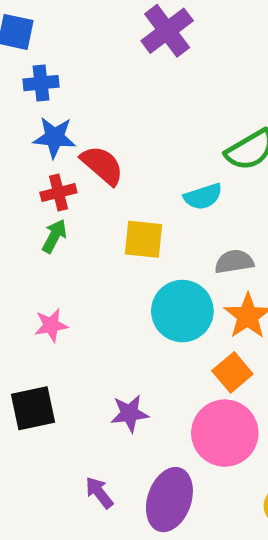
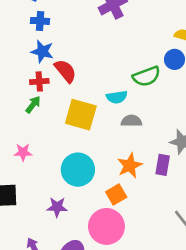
yellow square: (144, 239) -> (81, 115), size x1.4
gray semicircle: (234, 262) -> (131, 121), moved
cyan circle: (182, 311) -> (78, 170), moved

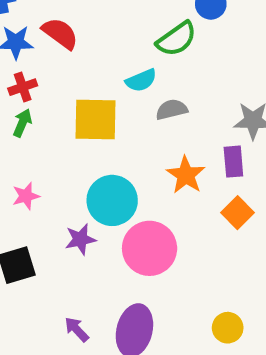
red semicircle: (65, 71) -> (60, 33), moved
orange square: (116, 194) -> (237, 213), moved
purple star: (57, 207) -> (80, 239), moved
pink circle: (106, 226) -> (150, 248), moved

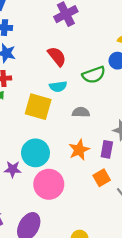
red semicircle: (60, 33) -> (57, 56), moved
cyan semicircle: (141, 80) -> (58, 87), moved

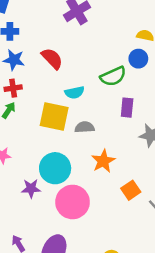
red semicircle: (57, 56) -> (52, 59), moved
gray semicircle: (81, 112) -> (85, 127), moved
purple rectangle: (107, 149) -> (127, 108), moved

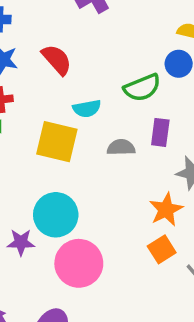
gray semicircle: (85, 127) -> (121, 147), moved
orange star: (103, 161) -> (166, 210), moved

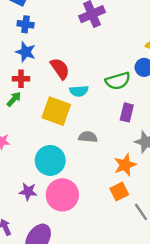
red semicircle: (57, 60) -> (60, 69), moved
gray semicircle: (121, 147) -> (88, 137), moved
purple star: (21, 242) -> (28, 191), moved

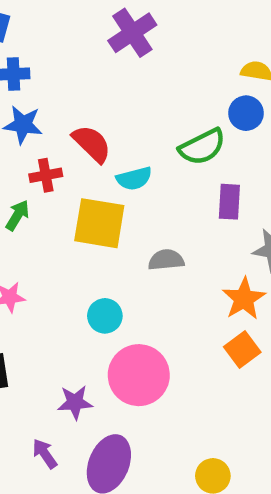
red cross: (21, 79) -> (46, 175), moved
cyan circle: (50, 160) -> (105, 316), size x0.6
purple star: (28, 191) -> (75, 402), moved

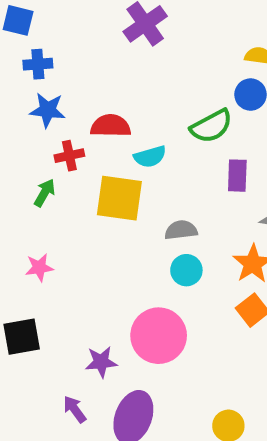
red semicircle: (92, 144) -> (111, 126), turned -42
cyan circle: (105, 316) -> (186, 270), moved

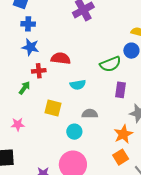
cyan semicircle: (150, 157) -> (78, 85), moved
yellow square: (119, 198) -> (53, 108), moved, size x0.7
cyan circle: (186, 270) -> (74, 132), moved

